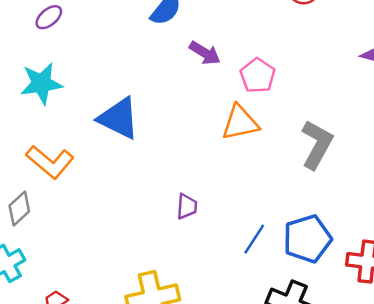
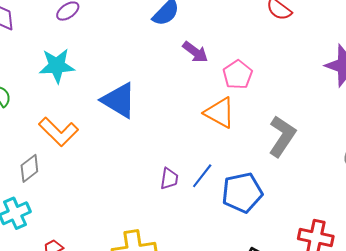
orange triangle: (240, 123) -> (220, 113), turned 36
blue line: (254, 239) -> (202, 176), moved
blue pentagon: (307, 239) -> (242, 193), moved

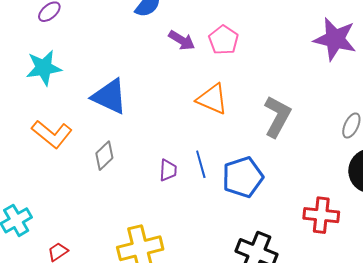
pink pentagon: (238, 75) -> (224, 40), moved
gray diamond: (29, 168) -> (104, 156), moved
blue line: (202, 176) -> (201, 164), turned -48

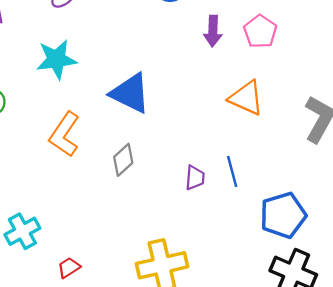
purple arrow: (182, 40) -> (213, 31), turned 60
orange L-shape: (52, 134) -> (64, 134), turned 84
blue pentagon: (243, 177) -> (283, 215), moved

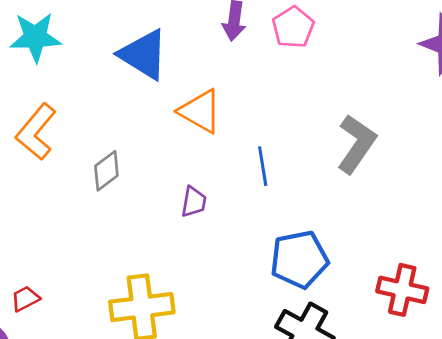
blue triangle: (130, 93) -> (144, 55), moved
orange triangle: (246, 98) -> (200, 111), moved
blue line: (232, 171) -> (263, 166), moved

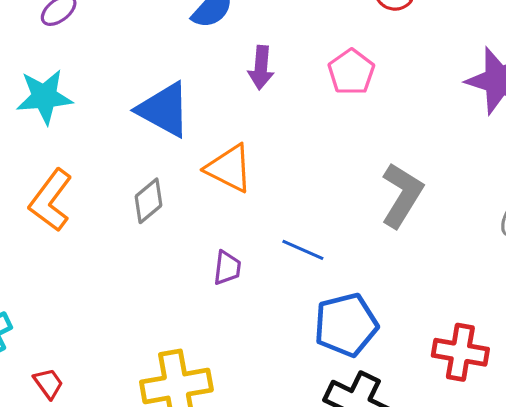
pink pentagon: (293, 27) -> (351, 72), moved
blue line: (263, 166) -> (303, 250), moved, turned -54
gray diamond: (106, 171) -> (149, 201), moved
red trapezoid: (25, 299) -> (48, 383), turned 84

